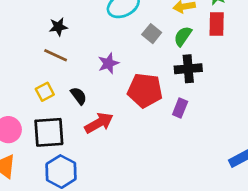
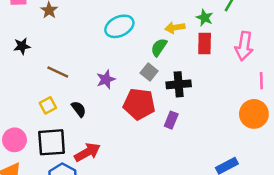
black star: (58, 27) -> (22, 46), moved
gray square: (152, 34) -> (149, 72), moved
green semicircle: (183, 36) -> (159, 47), moved
red arrow: (99, 123) -> (87, 152), moved

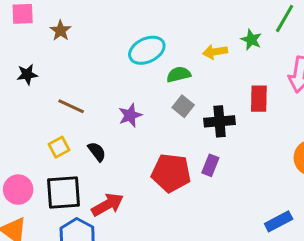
red rectangle: (205, 44) -> (259, 99), moved
green semicircle: (159, 47) -> (179, 74), moved, turned 42
red pentagon: (139, 104) -> (171, 173), moved

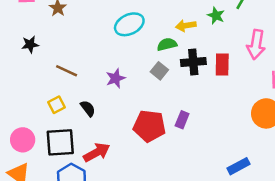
green semicircle: (179, 74) -> (167, 44), moved
black cross: (220, 121) -> (193, 62), moved

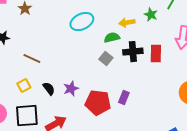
purple star: (115, 78) -> (71, 89), moved

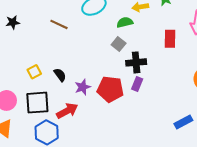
black cross: (133, 52) -> (136, 62), moved
brown line: (32, 59) -> (59, 24), moved
purple star: (71, 89) -> (83, 87), moved

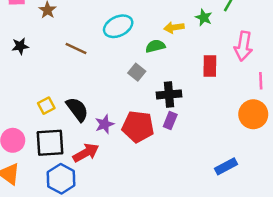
gray square: (119, 44) -> (137, 72), moved
black semicircle: (60, 75) -> (77, 109), size x1.5

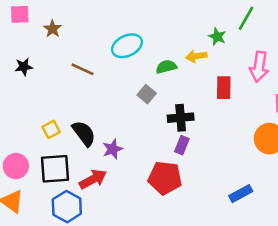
yellow arrow: (174, 27) -> (196, 56), moved
red pentagon: (138, 127) -> (165, 178), moved

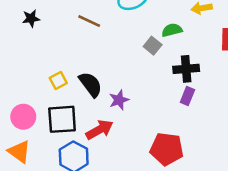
green semicircle: (166, 67) -> (172, 30), moved
red pentagon: (165, 178) -> (167, 149), moved

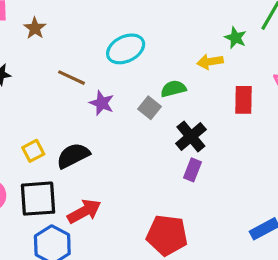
black cross: (186, 69) -> (191, 136), turned -35
black semicircle: (90, 84) -> (73, 156), turned -80
purple star: (119, 100) -> (102, 103), moved, turned -30

